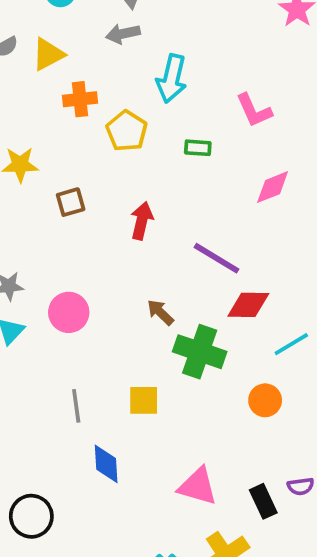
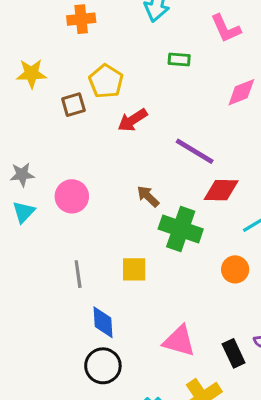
yellow pentagon: (127, 131) -> (106, 81), moved
red arrow: (142, 221) -> (132, 120), turned -136
black circle: (31, 516) -> (103, 366), moved

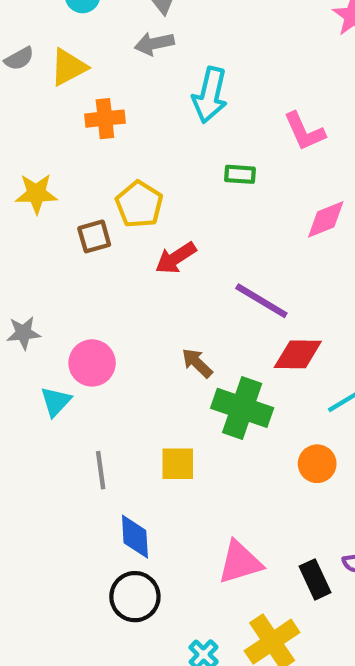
cyan triangle: (24, 212) -> (56, 402), moved
pink triangle: (179, 341) -> (240, 562), turned -33

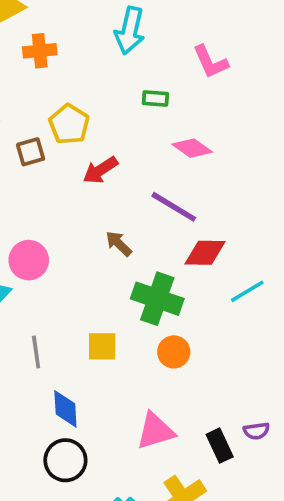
pink diamond: (326, 219) -> (192, 148), moved, turned 57
brown arrow: (197, 363) -> (119, 244), moved
orange circle: (317, 464) -> (174, 352), moved

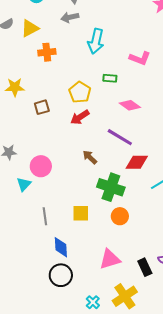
pink L-shape: (210, 62) -> (140, 58), turned -45
yellow pentagon: (69, 124) -> (80, 92), moved

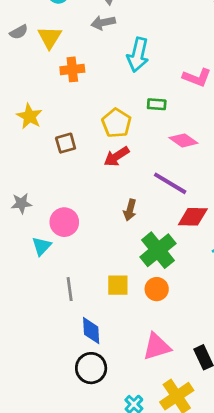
yellow triangle: (30, 28) -> (50, 37), turned -30
yellow star: (15, 87) -> (29, 116), turned 30
brown arrow: (90, 157) -> (130, 210), turned -119
green cross: (111, 187) -> (158, 250), turned 32
orange circle: (120, 216) -> (157, 289), moved

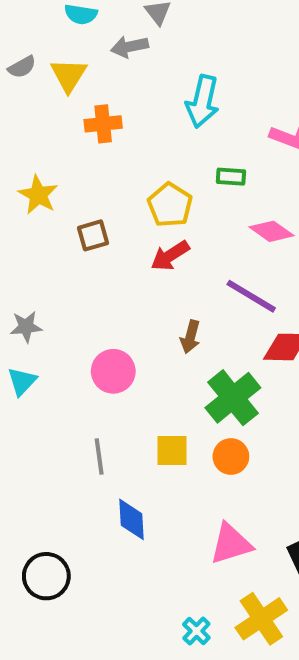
gray arrow: (103, 23) -> (129, 47), moved
pink circle: (64, 222) -> (113, 371), moved
cyan triangle: (42, 246) -> (22, 381), moved
black circle: (91, 368) -> (46, 576), moved

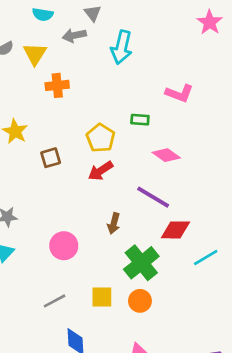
cyan arrow: (203, 102) -> (122, 47), moved
gray line: (99, 456) -> (55, 301), turned 70

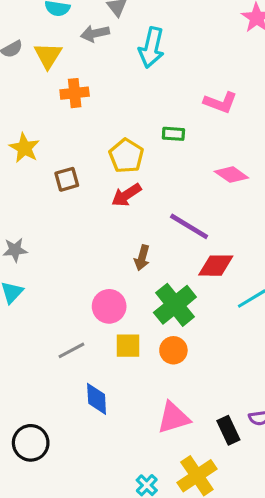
pink diamond: (166, 155) -> (231, 175), moved
pink circle: (64, 246) -> (109, 306), moved

